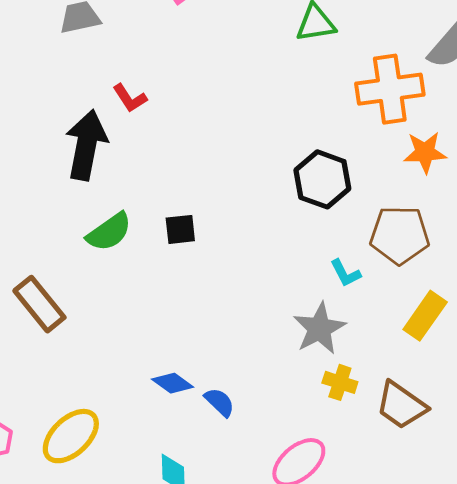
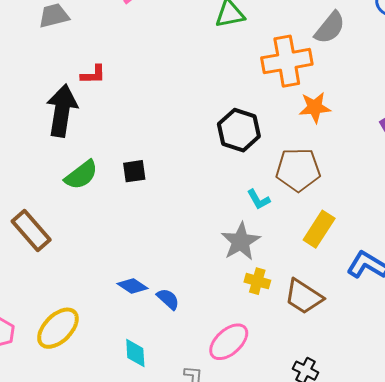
red L-shape: (130, 98) -> (93, 75), turned -56

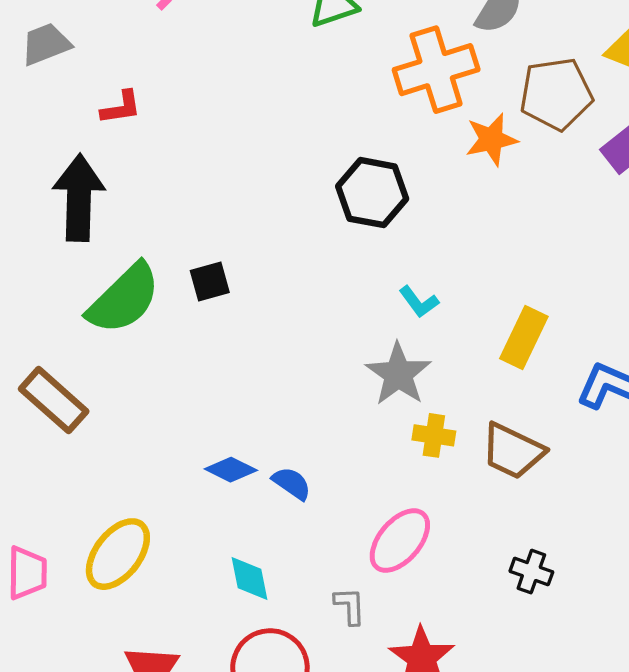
red L-shape: (93, 75) -> (121, 108), moved
brown pentagon: (298, 170) -> (556, 94), moved
green semicircle: (81, 175) -> (124, 299), size x1.4

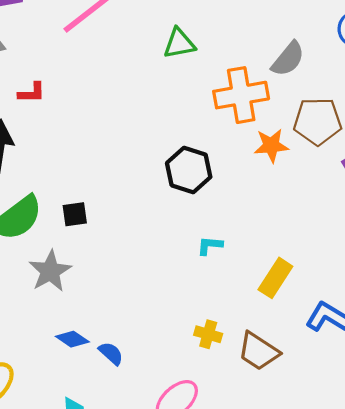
cyan L-shape: (419, 302) -> (210, 246), turned 124
gray star: (398, 374) -> (50, 271), moved

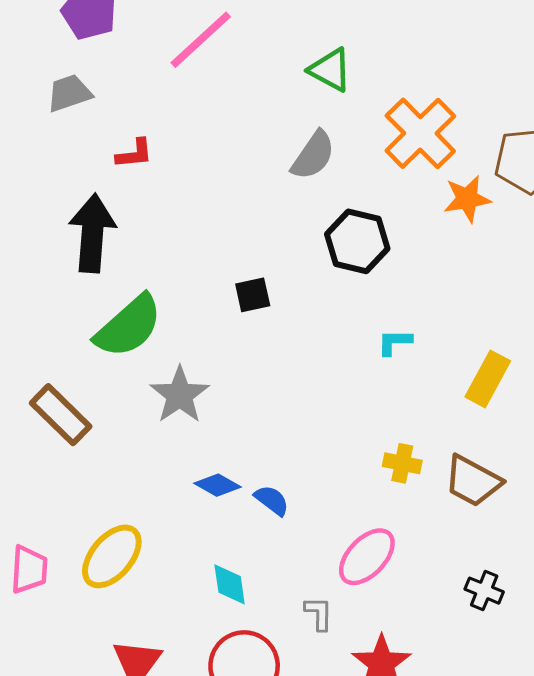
green triangle: (179, 43) -> (330, 70), turned 44
gray semicircle: (288, 59) -> (313, 155), moved
orange cross: (241, 95) -> (420, 133), turned -30
black square: (75, 214) -> (253, 295), moved

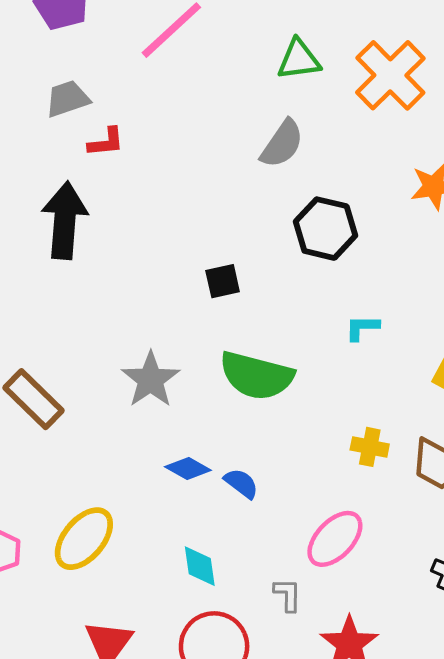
green triangle: (330, 70) -> (299, 60), turned -36
gray trapezoid: (69, 93) -> (67, 99), moved
orange cross: (420, 133) -> (390, 75), moved
green semicircle: (129, 326) -> (257, 376), moved, turned 56

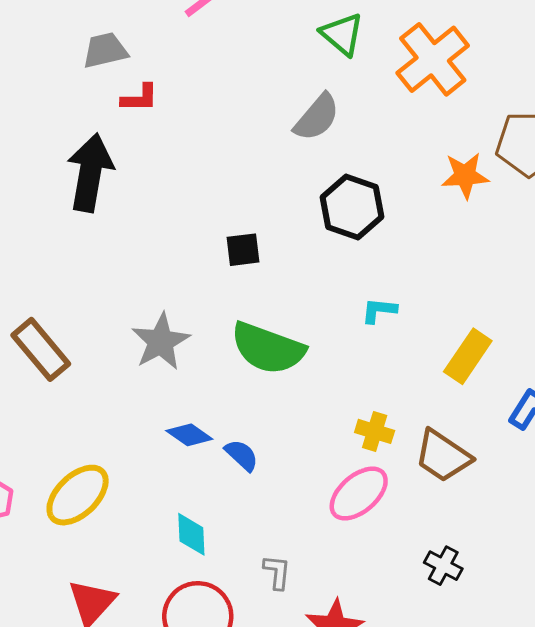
green triangle: (299, 60) -> (342, 34), turned 42
pink ellipse: (335, 539) -> (359, 494), moved

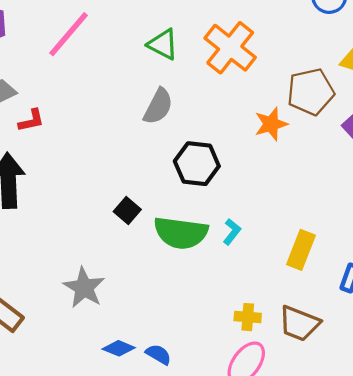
black square: (243, 250) -> (127, 210), turned -30
cyan L-shape: (379, 311) -> (232, 232), turned 135
green semicircle: (268, 348) -> (181, 233), moved

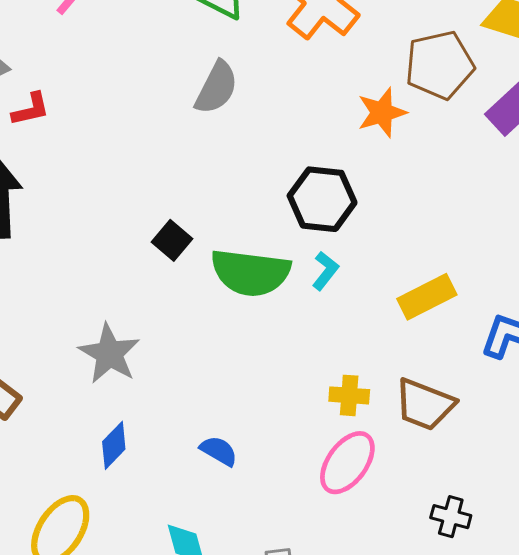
black hexagon: (197, 164) -> (322, 199), moved
yellow rectangle: (301, 250) -> (427, 297), turned 42
blue diamond: (119, 348) -> (114, 445), moved, turned -68

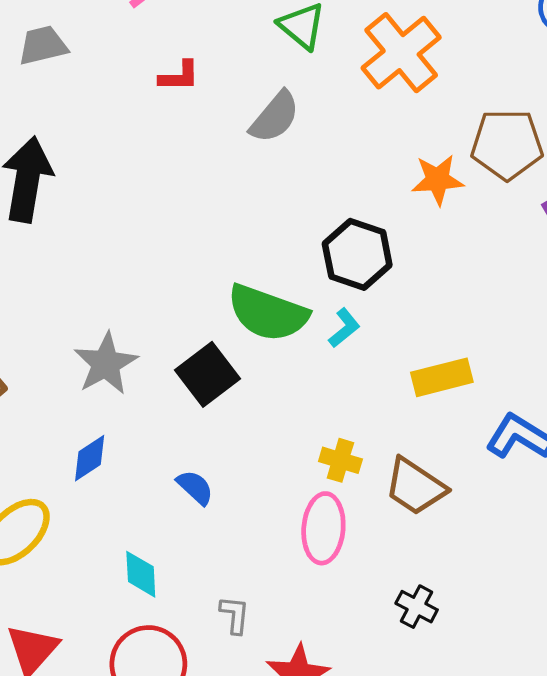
red L-shape: (31, 109) -> (179, 76), moved
black square: (172, 240) -> (207, 374), moved, size x1.5
pink ellipse: (347, 463) -> (323, 528), turned -44

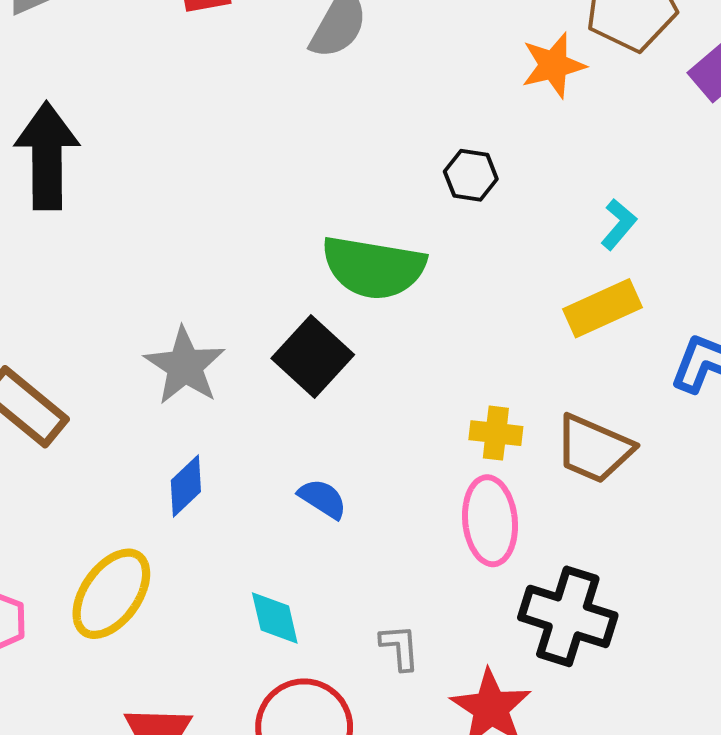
black hexagon: (357, 254) -> (471, 175), size x0.6
cyan L-shape: (344, 328) -> (619, 224), moved
black cross: (417, 607) -> (568, 616), moved, size x1.8

